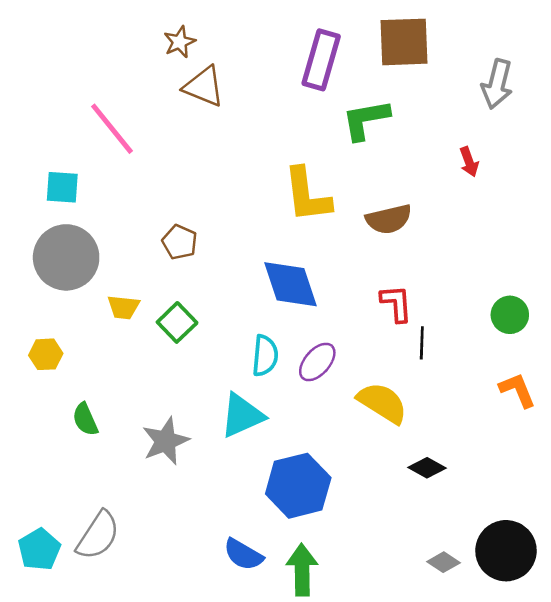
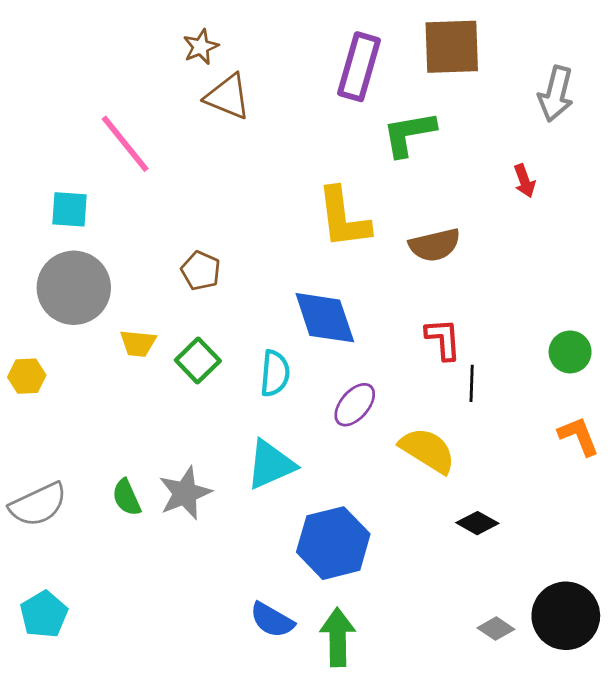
yellow hexagon: (46, 354) -> (27, 376), moved
cyan semicircle: (265, 356) -> (275, 373), moved
green semicircle: (85, 419) -> (127, 497), moved
gray semicircle: (98, 535) -> (38, 505), moved, turned 32

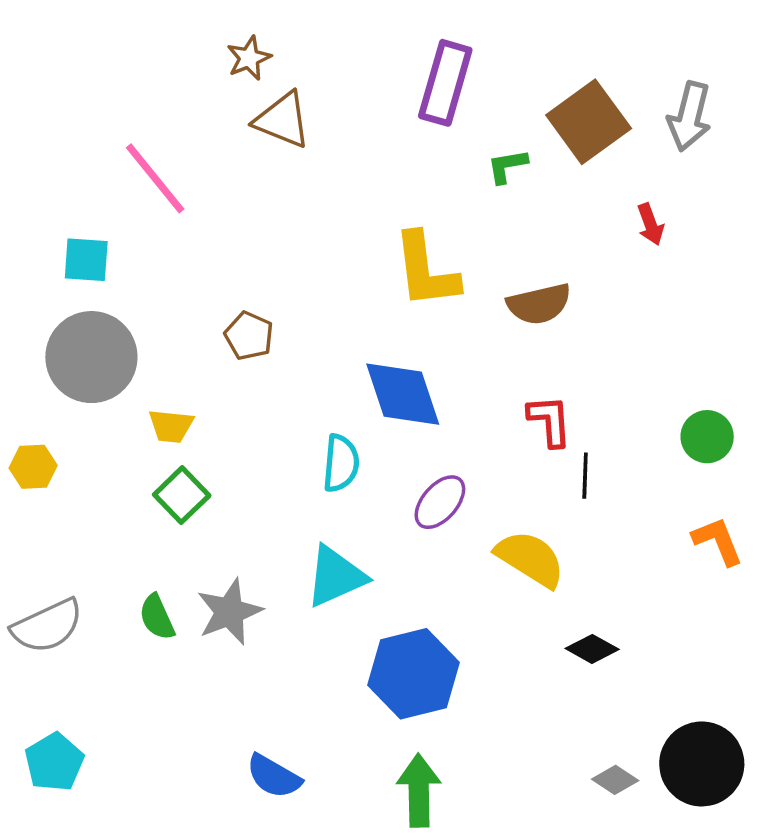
brown square: (452, 47) -> (589, 122), moved, turned -34
green L-shape: (409, 134) -> (507, 166), size x0.6
green square: (198, 361) -> (182, 495), moved
blue semicircle: (272, 620) -> (274, 776), moved

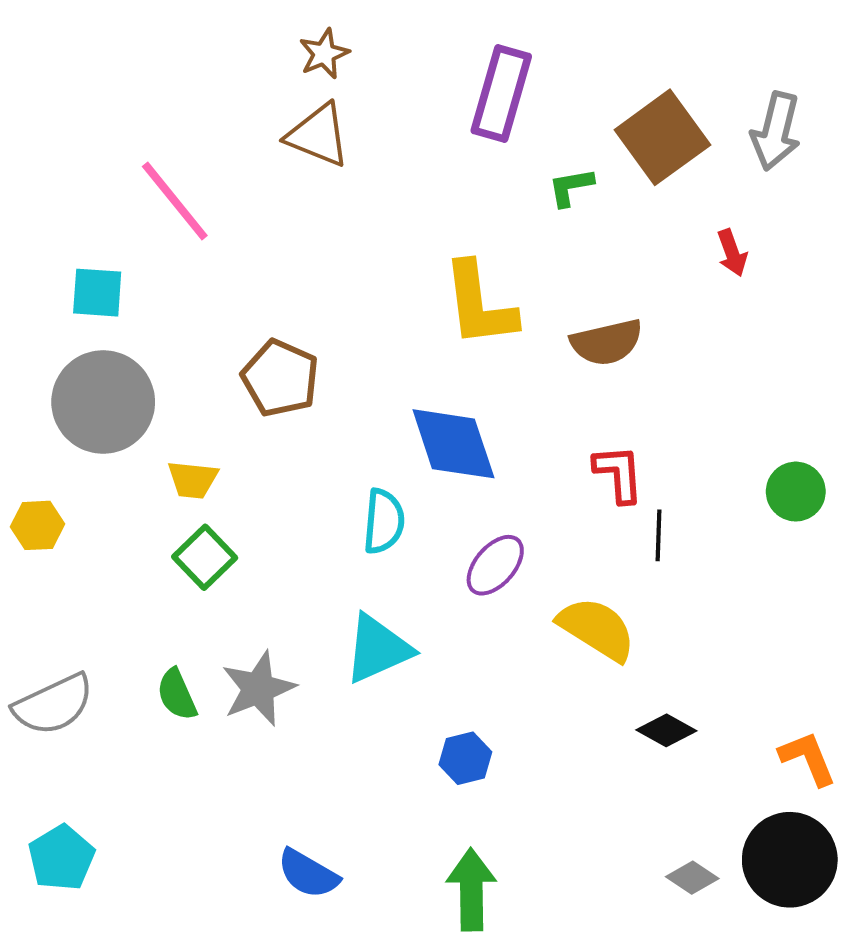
brown star: (249, 58) -> (324, 54), moved
brown pentagon: (249, 336) -> (280, 378), size x1.4
orange L-shape: (718, 541) -> (808, 758), moved
blue hexagon: (413, 674) -> (465, 758), size x0.5

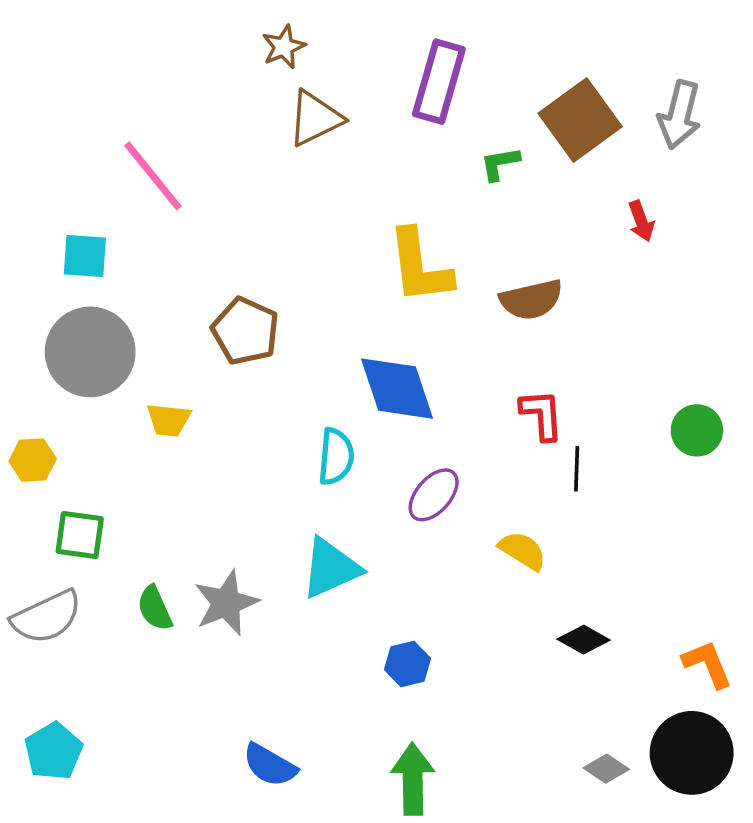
brown triangle: (318, 135) -> (315, 118), moved, turned -48
green square: (205, 557) -> (80, 535), moved, turned -38
yellow semicircle: (597, 629) -> (523, 551), size x0.7

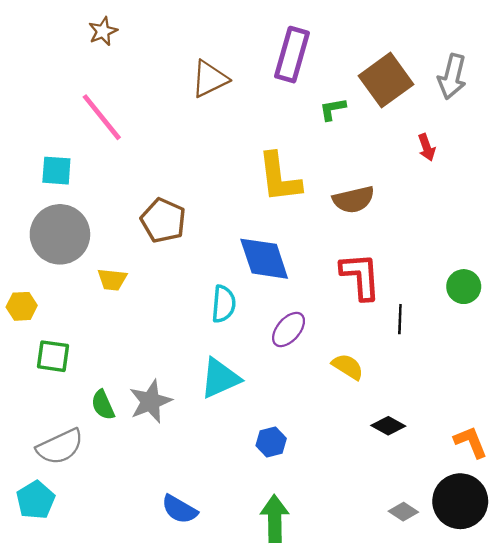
brown star: (284, 47) -> (103, 31), moved
red L-shape: (542, 415) -> (360, 276), size x1.4
black line: (577, 469) -> (400, 319), moved
gray semicircle: (47, 617) -> (60, 447), moved

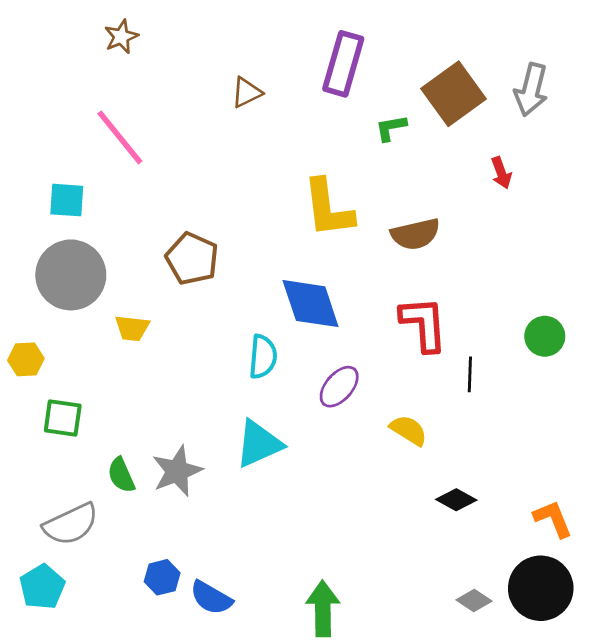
brown triangle: (210, 79) -> (247, 92), size x0.7
blue hexagon: (271, 442) -> (162, 577), moved

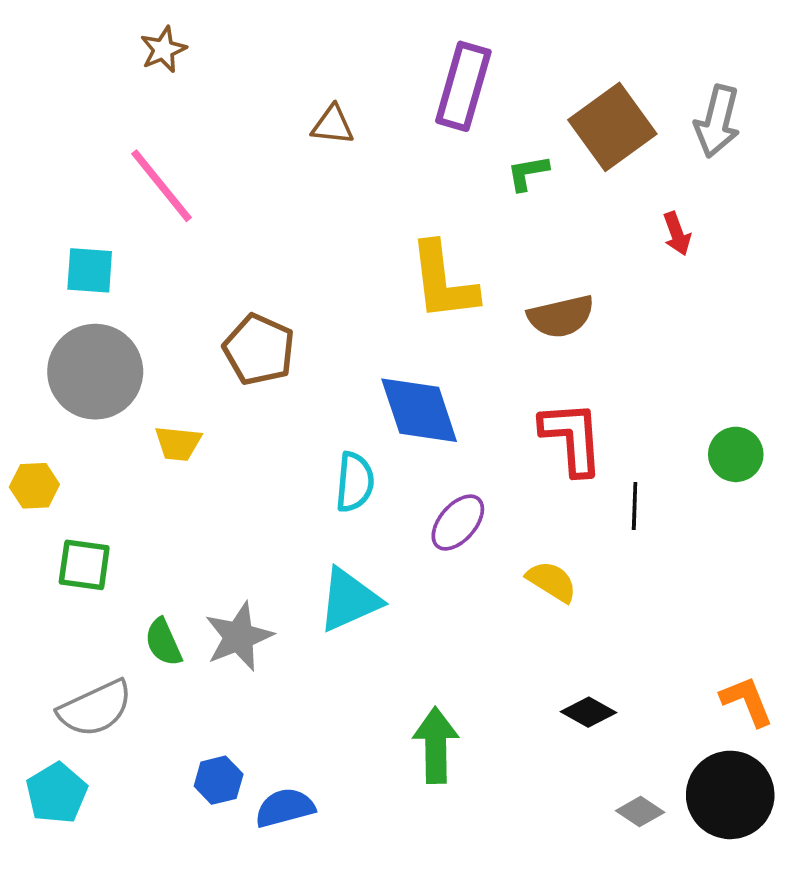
brown triangle: (247, 92) -> (333, 125), turned 32
black diamond: (456, 500) -> (588, 712), moved
blue semicircle: (211, 598) -> (285, 808), turned 135
green arrow: (323, 609) -> (436, 745), moved

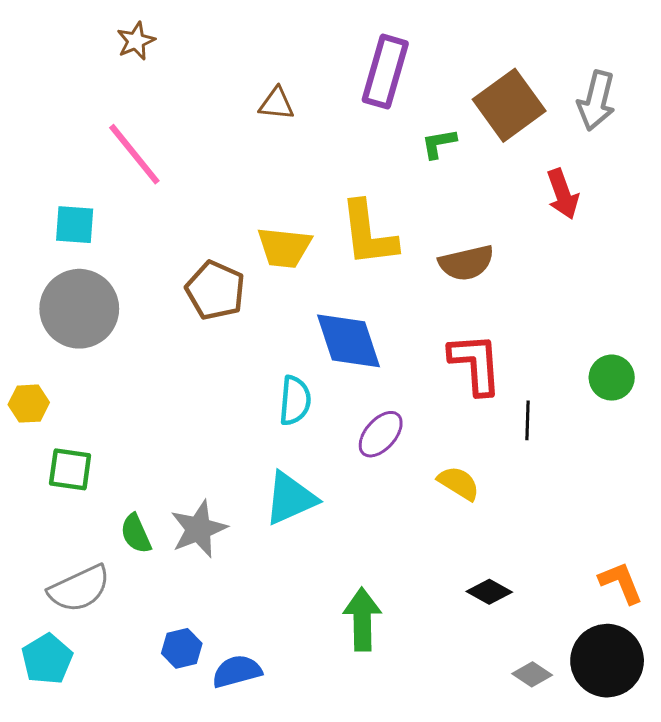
red arrow: (677, 234) -> (563, 194), size x1.4
yellow trapezoid: (178, 443) -> (284, 248), moved, size x1.4

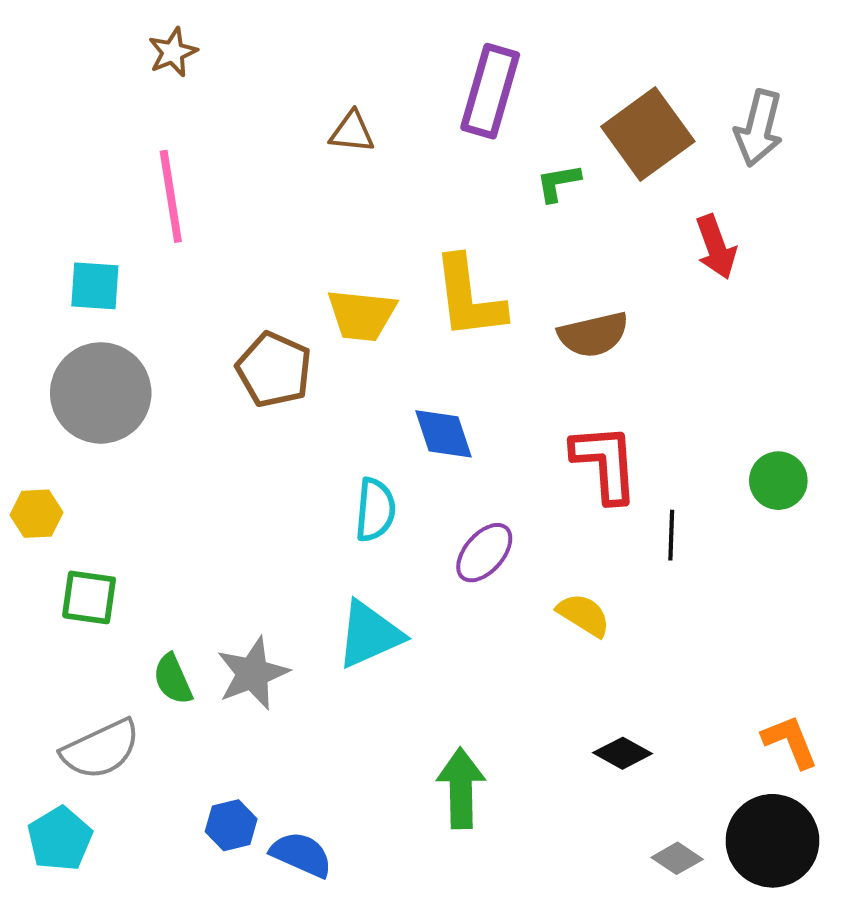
pink line: (134, 154) -> (171, 196), turned 30
blue diamond: (349, 341) -> (443, 434), size x0.7
blue semicircle: (237, 671) -> (301, 854), turned 39

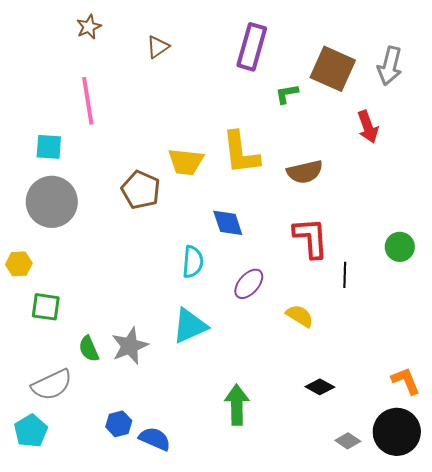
brown triangle: (352, 132) -> (158, 47), moved, turned -40
brown square: (648, 134) -> (333, 69), turned -30

